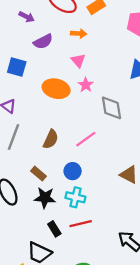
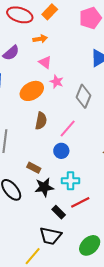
orange ellipse: (56, 89) -> (32, 91), turned -30
gray diamond: (111, 108) -> (83, 96), turned 45
brown semicircle: (51, 139) -> (41, 121), moved
blue circle: (73, 171) -> (61, 151), moved

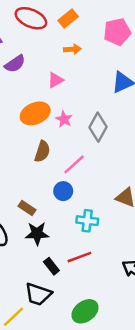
orange arrow: (40, 39) -> (72, 49), moved
pink triangle: (45, 62) -> (56, 80), turned 48
pink star: (57, 82) -> (64, 119), moved
cyan cross: (70, 181) -> (87, 221), moved

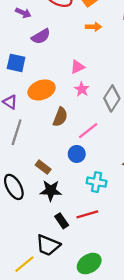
pink triangle: (56, 80) -> (77, 67), moved
orange ellipse: (35, 113) -> (42, 90), moved

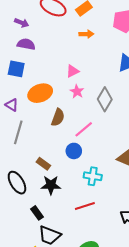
purple semicircle: (41, 36) -> (26, 44), moved, turned -138
black rectangle: (62, 221) -> (37, 213), moved

